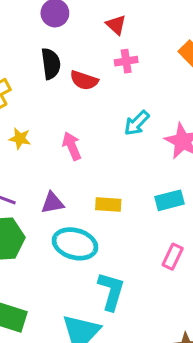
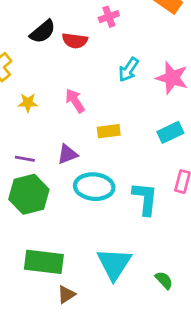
black semicircle: (51, 64) -> (43, 32), turned 68
yellow rectangle: (108, 205) -> (109, 131), moved
cyan L-shape: (111, 291) -> (145, 199), moved

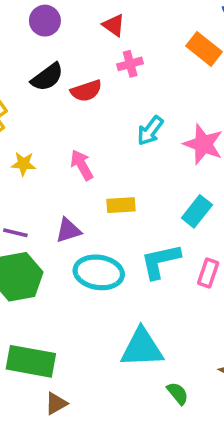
red semicircle: (75, 41) -> (86, 91), turned -30
cyan rectangle: (170, 132) -> (197, 211), turned -30
cyan L-shape: (145, 199) -> (160, 261), moved, turned -112
cyan triangle: (114, 264) -> (142, 348), moved, turned 51

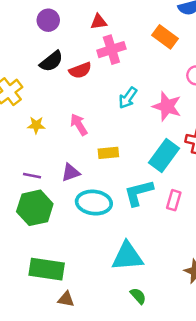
red triangle: (114, 25) -> (99, 22), turned -42
pink cross: (130, 64) -> (111, 50), size x1.5
cyan rectangle: (197, 211) -> (164, 155), size x1.4
green semicircle: (178, 393) -> (138, 296), moved
brown triangle: (56, 403) -> (66, 299), turned 42

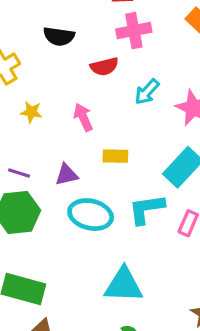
black semicircle: (51, 61) -> (59, 36), turned 40
red semicircle: (80, 70) -> (104, 67), moved

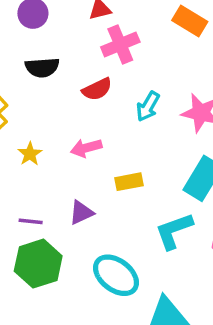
yellow star: (31, 112) -> (30, 154), turned -30
pink arrow: (83, 117) -> (86, 148), turned -68
cyan ellipse: (91, 215) -> (116, 275), moved, turned 36

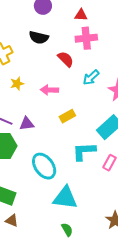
red semicircle: (97, 89) -> (66, 59), turned -126
yellow rectangle: (129, 182) -> (67, 116), turned -35
purple triangle: (81, 213) -> (27, 124), moved

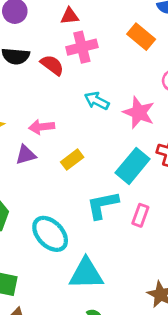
red semicircle: (66, 59) -> (52, 65), moved
cyan arrow: (91, 77) -> (97, 101), turned 78
purple triangle: (27, 124) -> (26, 155), moved

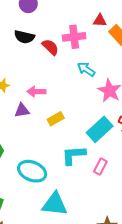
red triangle: (70, 16) -> (100, 21), moved
cyan arrow: (97, 101) -> (86, 69), moved
cyan ellipse: (50, 234) -> (32, 171), turned -32

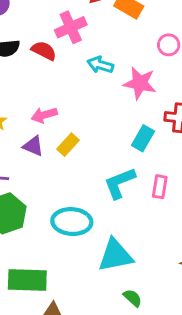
purple triangle: (22, 111) -> (33, 146), turned 49
yellow rectangle: (56, 119) -> (68, 145), moved
cyan rectangle: (100, 129) -> (143, 138), size x0.7

